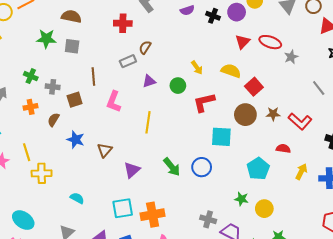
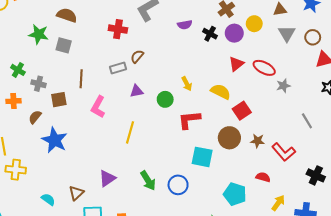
blue star: (76, 140) -> (55, 140), size x1.4
brown triangle: (105, 150) -> (76, 193), moved
cyan pentagon: (258, 169) -> (235, 194), turned -30

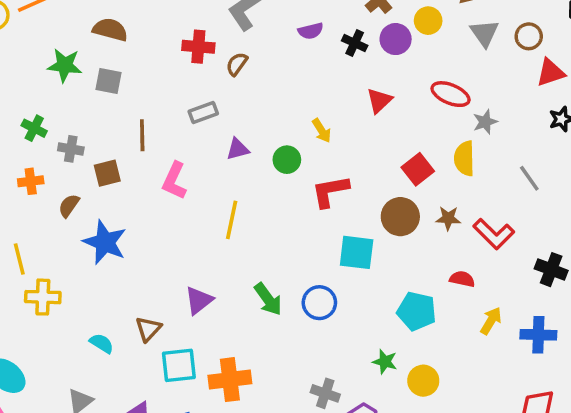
brown semicircle: (137, 56) -> (237, 64), moved
red triangle: (236, 64) -> (379, 101), moved
yellow semicircle: (221, 92) -> (464, 158), moved, turned -114

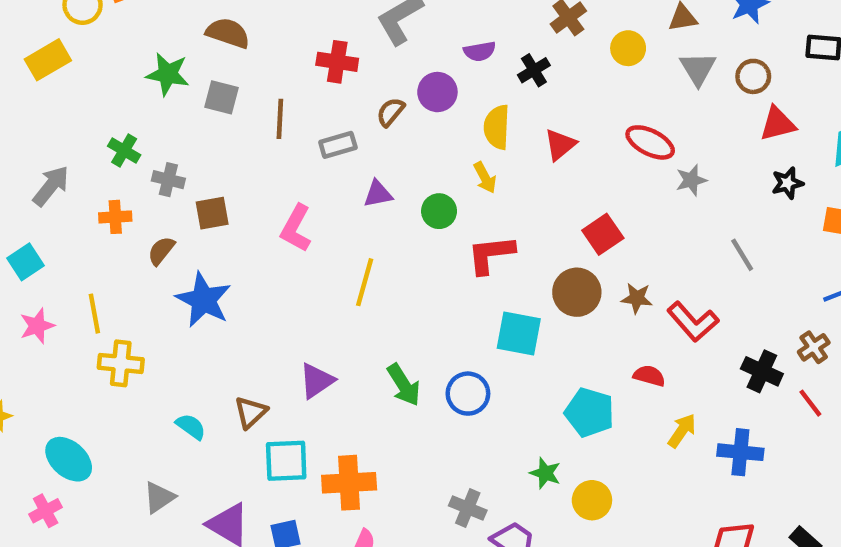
purple circle: (396, 39) -> (437, 92), moved
black cross: (355, 43) -> (534, 70), turned 30
brown semicircle: (237, 64) -> (391, 112), moved
brown line: (142, 135) -> (280, 119), moved
yellow semicircle: (464, 158) -> (497, 127), moved

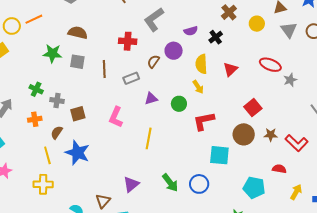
yellow line: (94, 314) -> (47, 155), moved

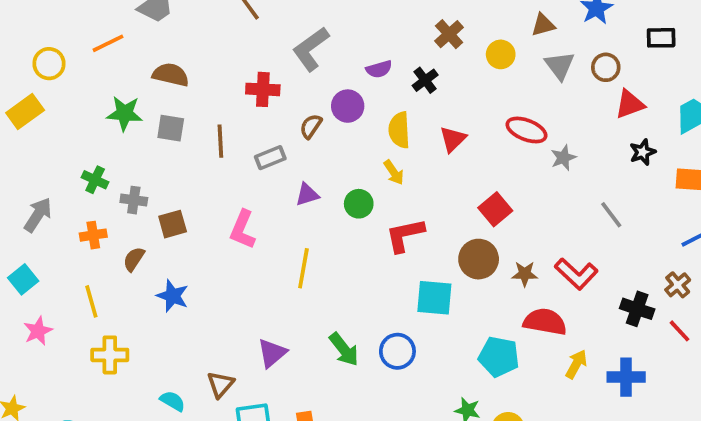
orange line: (34, 19) -> (108, 43), moved
brown star: (271, 135) -> (525, 274), moved
blue star: (77, 153) -> (173, 296), size x0.7
yellow line: (47, 155) -> (91, 301), moved
red semicircle: (279, 169) -> (545, 322), size x1.6

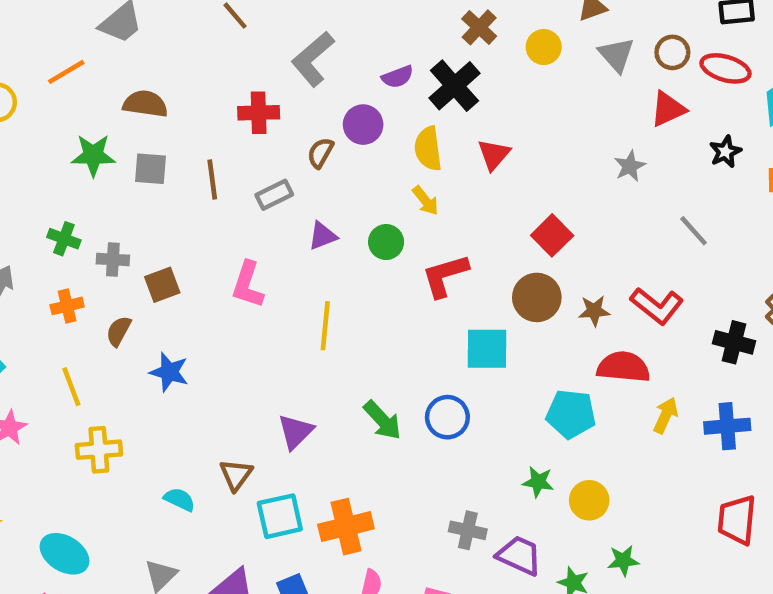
black cross: (425, 80) -> (455, 86), size x1.6
red triangle: (630, 104) -> (668, 109), moved
red ellipse: (526, 130) -> (725, 68), moved

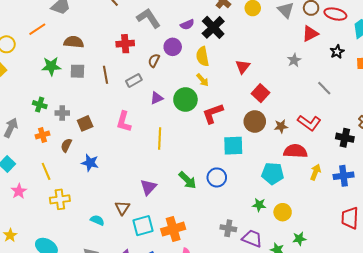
gray L-shape: (313, 59) -> (149, 18), turned 100
red triangle: (494, 155) -> (243, 67), moved
green circle: (386, 242) -> (185, 100), size x1.5

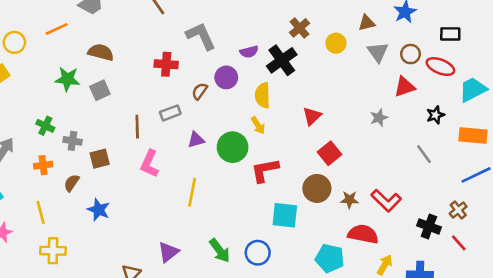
gray square: (77, 71) -> (100, 90), turned -35
brown line: (106, 75) -> (137, 127), moved
gray line: (324, 88) -> (424, 154), moved

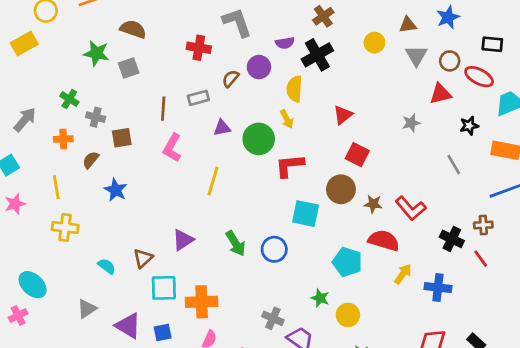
brown cross: (300, 28) -> (323, 16), moved
red square: (330, 153) -> (357, 155), turned -30
brown cross: (458, 210) -> (483, 225), turned 30

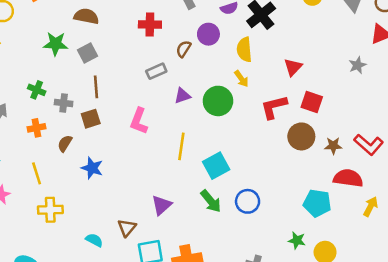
brown line: (163, 109) -> (96, 87), moved
red L-shape: (289, 166) -> (274, 107), moved
cyan square: (306, 214) -> (216, 166), moved, turned -32

